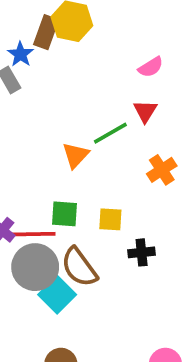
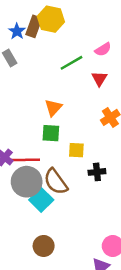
blue star: (20, 54) -> (17, 31), moved
green line: (110, 133) -> (72, 63), moved
green square: (65, 214) -> (51, 133), moved

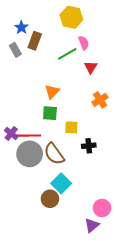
yellow hexagon: (51, 19) -> (71, 17), moved
brown rectangle: (34, 26) -> (35, 41), moved
pink semicircle: (103, 49) -> (84, 43), moved, turned -80
cyan square: (41, 200) -> (61, 183), moved
brown circle: (44, 246) -> (50, 199), moved

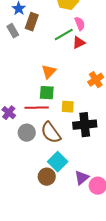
red triangle: (91, 67) -> (79, 43), moved, turned 32
red line: (29, 136) -> (37, 108), moved
black cross: (89, 146) -> (85, 125), size x1.6
gray circle: (30, 154) -> (27, 133), size x0.7
purple triangle: (92, 225) -> (82, 178), moved

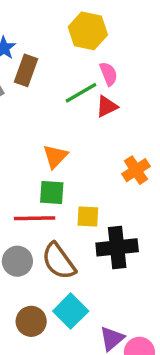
brown circle: (47, 177) -> (31, 321), moved

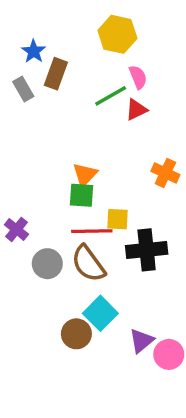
orange triangle: (55, 156) -> (85, 175), moved
orange cross: (136, 170) -> (165, 173), turned -32
red line: (35, 218) -> (92, 231), moved
brown circle: (31, 321) -> (76, 334), moved

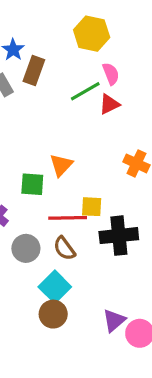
green square: (82, 195) -> (32, 184), moved
brown semicircle: (88, 264) -> (64, 248), size x0.7
cyan square: (100, 313) -> (55, 287), moved

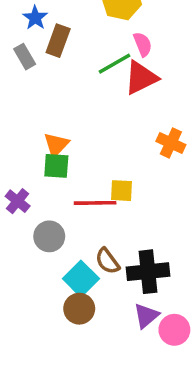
red triangle: (109, 104) -> (141, 78), size x1.5
orange triangle: (61, 165) -> (56, 145), moved
black cross: (119, 236) -> (148, 272), moved
brown semicircle: (64, 248) -> (107, 261), moved

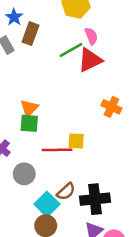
brown semicircle: (107, 261) -> (66, 192), turned -96

